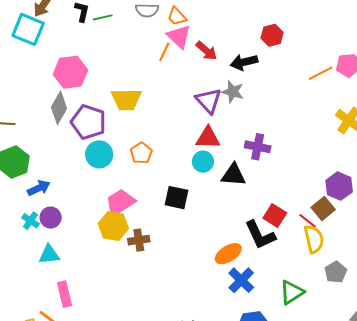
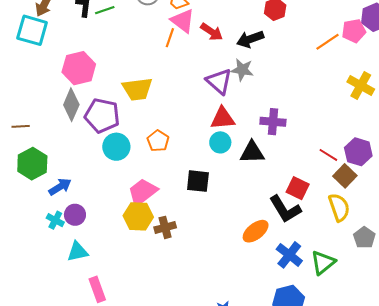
red line: (308, 221) -> (328, 155), moved
blue cross: (241, 280) -> (289, 255), moved

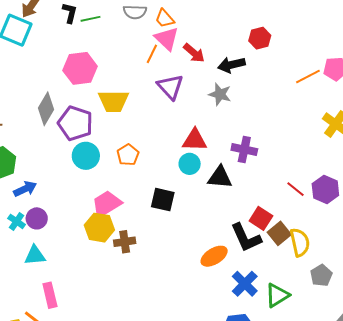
pink hexagon: (79, 68) -> (80, 68), moved
purple triangle: (219, 81) -> (170, 87), moved
brown square: (345, 176) -> (279, 233), moved

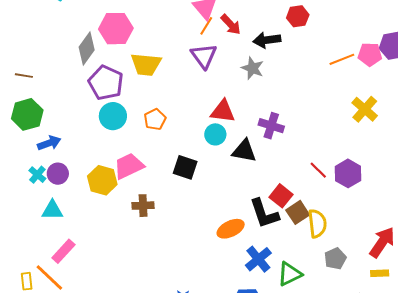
orange line: (152, 54) -> (206, 26), moved
gray diamond: (46, 109) -> (87, 48), moved
yellow hexagon: (99, 228) -> (102, 180), moved
pink rectangle: (50, 295) -> (63, 251), turned 50

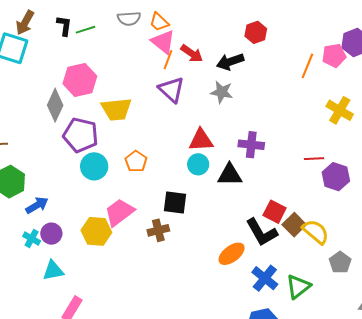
orange line: (342, 59) -> (307, 66), turned -35
red line: (318, 170) -> (314, 159), moved, turned -36
brown cross: (143, 206) -> (158, 230), moved
yellow semicircle: (317, 223) -> (316, 232), turned -32

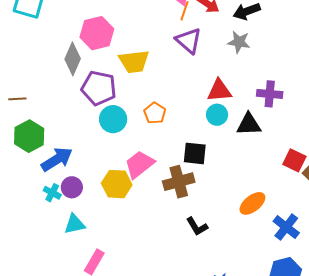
blue arrow: (37, 205) -> (57, 159), size x1.4
brown cross: (158, 230) -> (179, 182), size x1.4
black L-shape: (262, 232) -> (197, 226), moved, size x0.7

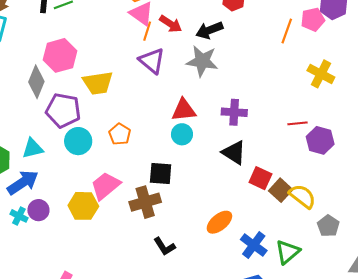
gray star: (239, 42) -> (202, 61), size x1.4
black triangle: (249, 124) -> (234, 152), moved, turned 36
cyan triangle: (74, 224) -> (33, 148), moved

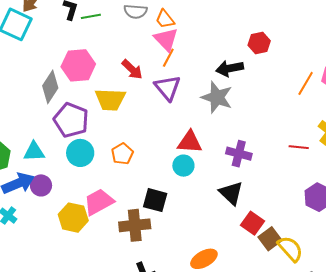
red arrow: (171, 24) -> (132, 69), moved
red line: (297, 123) -> (299, 147), moved
purple circle: (38, 210) -> (41, 185), moved

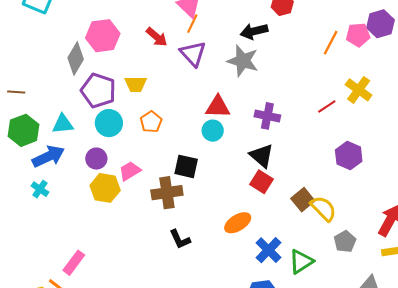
yellow trapezoid: (110, 100) -> (136, 84), moved, size x0.7
red line: (299, 147) -> (327, 107), turned -36
purple circle: (41, 185) -> (96, 159), moved
pink trapezoid: (99, 202) -> (130, 171), size x0.7
red square: (252, 223) -> (261, 182), moved

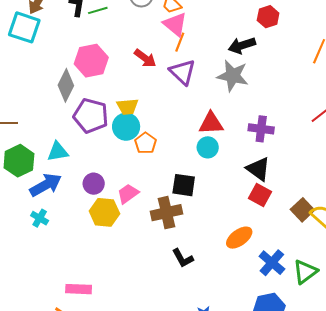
cyan circle: (109, 123) -> (126, 127), moved
pink rectangle: (74, 263) -> (79, 289), turned 60

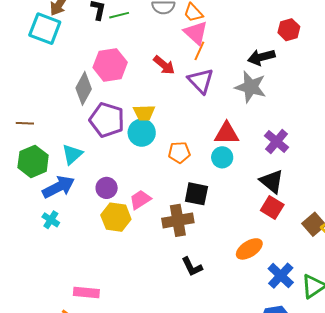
purple cross: (261, 129) -> (277, 141), turned 30
orange pentagon: (146, 143) -> (179, 152), moved, turned 30
cyan triangle: (58, 152) -> (72, 154), turned -35

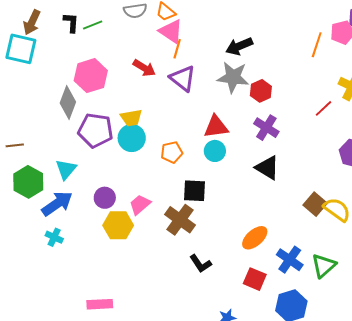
red hexagon: (289, 30) -> (261, 91), moved
red square: (272, 207) -> (255, 279), moved
brown cross: (178, 220) -> (180, 220), turned -36

